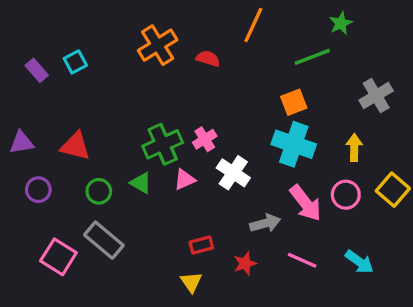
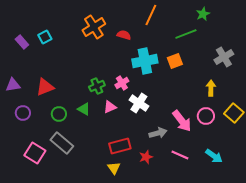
green cross: (163, 144) -> (97, 86), size x0.7
cyan cross: (294, 144) -> (145, 61), moved, turned -30
red triangle: (75, 146) -> (45, 87), turned -36
red rectangle: (201, 245) -> (120, 146), size x1.5

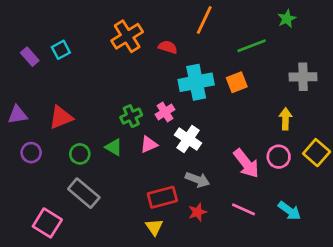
green star: (203, 14) -> (287, 19), moved
gray cross: (224, 57) -> (303, 77), turned 30
gray arrow: (158, 133) -> (197, 180), moved, turned 36
pink square: (35, 153) -> (47, 223), moved

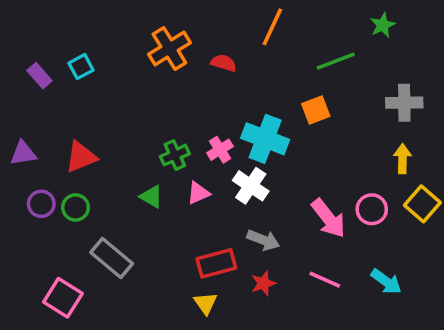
cyan cross: (196, 82) -> (265, 139), moved, turned 32
yellow arrow: (285, 119) -> (402, 159), moved
green circle: (80, 154) -> (76, 207), moved

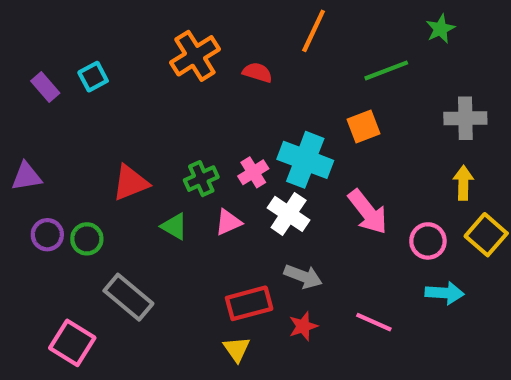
red triangle: (81, 157) -> (131, 183), moved
pink arrow: (328, 218) -> (368, 212), moved
cyan arrow: (386, 281) -> (445, 293), moved, turned -32

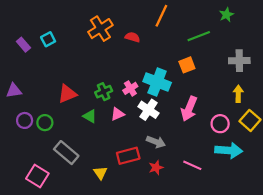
pink arrow: (368, 212) -> (189, 109), turned 60
cyan arrow: (445, 293) -> (229, 150), size x1.4
yellow triangle: (237, 349) -> (100, 173), moved

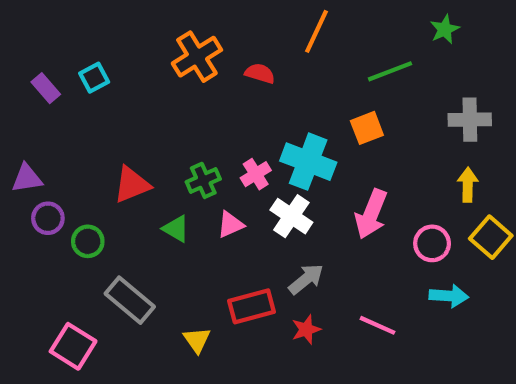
purple circle: (25, 120) -> (48, 218), moved
gray arrow: (156, 142) -> (306, 279), turned -60
cyan arrow: (229, 150) -> (449, 296), size x0.7

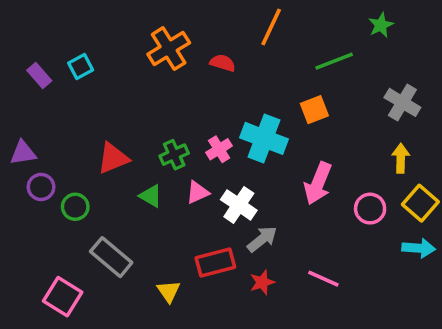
gray cross: (470, 120) -> (402, 102), turned 32
white cross: (291, 216) -> (239, 205), moved
cyan arrow: (449, 296) -> (419, 248), moved

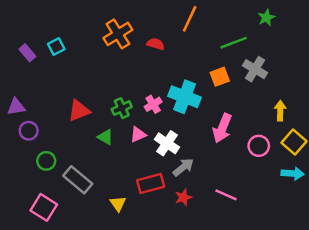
gray cross: (402, 102) -> (255, 69), moved
green circle: (75, 207) -> (46, 161), moved

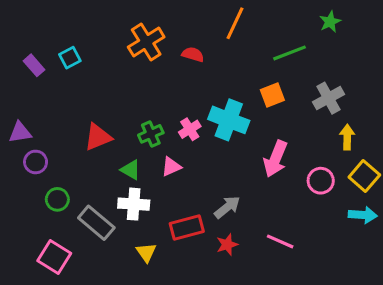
gray cross: (255, 69) -> (328, 98), moved, turned 30
white cross: (167, 143) -> (134, 204), moved, turned -30

